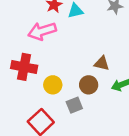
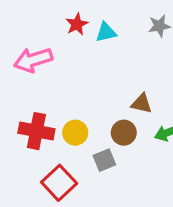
pink arrow: (42, 31) -> (33, 60), moved
red cross: (24, 67) -> (36, 131), moved

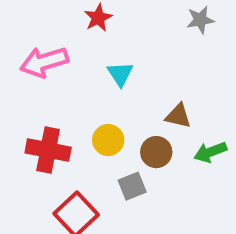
cyan triangle: (106, 32) -> (120, 74), moved, turned -50
yellow circle: (75, 133) -> (108, 140), moved

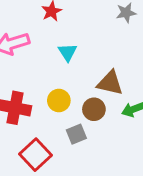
brown triangle: (178, 116) -> (110, 83), size x1.4

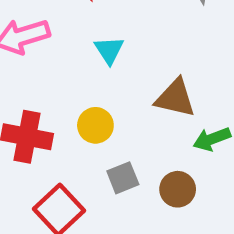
brown circle: (94, 109) -> (178, 189), moved

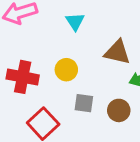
gray square: (123, 178) -> (84, 103), turned 30

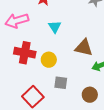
red cross: (23, 77) -> (25, 53), moved
brown circle: (119, 110) -> (90, 95), moved

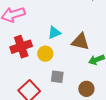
cyan triangle: (55, 27) -> (54, 33), moved, turned 40
red cross: (25, 53) -> (21, 47), turned -30

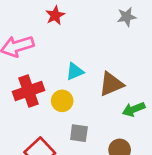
brown triangle: (80, 42) -> (111, 84), turned -36

